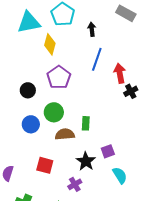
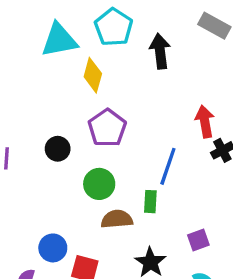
black arrow: (92, 29) -> (160, 51), size x1.5
blue line: (97, 59) -> (168, 166), moved
blue circle: (31, 124) -> (53, 248), moved
purple square: (108, 151) -> (198, 240), moved

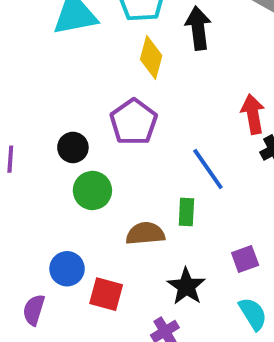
yellow diamond: (93, 75) -> (151, 57), moved
blue line: (168, 166) -> (208, 169), turned -54
green circle: (99, 184) -> (92, 190), moved

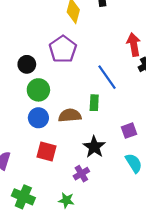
blue circle: (67, 269) -> (38, 118), moved

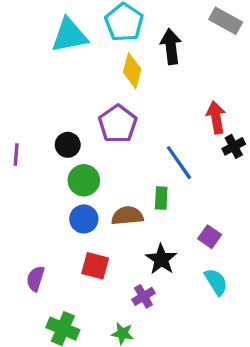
purple square: (129, 131) -> (210, 237), turned -35

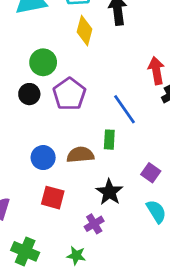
purple pentagon: (118, 124) -> (69, 94), moved
green circle: (84, 180) -> (43, 62), moved

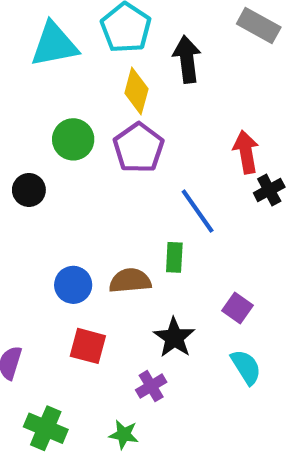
black circle: (29, 94) -> (29, 190), moved
purple pentagon: (69, 94) -> (139, 148), moved

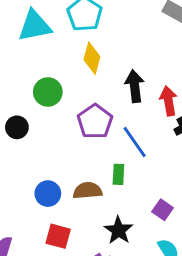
black arrow: (187, 59) -> (135, 86), moved
purple pentagon: (139, 148) -> (95, 121), moved

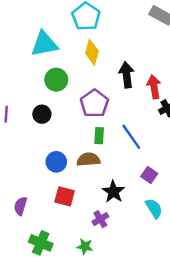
cyan triangle: (35, 26) -> (44, 44), moved
black circle: (17, 127) -> (42, 114), moved
blue line: (135, 142) -> (131, 137), moved
green rectangle: (118, 174) -> (99, 136), moved

